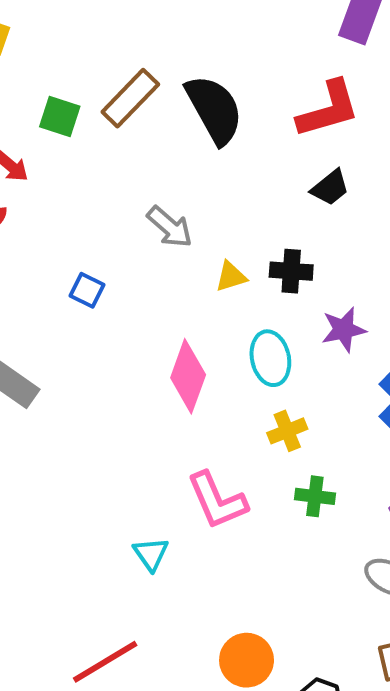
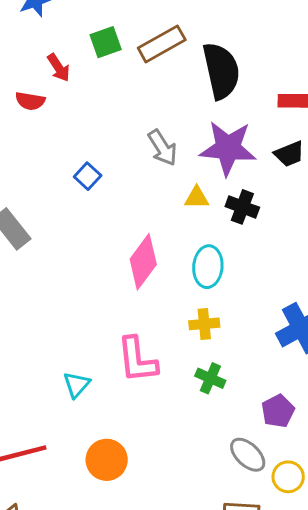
green square: (60, 117) -> (106, 42), turned 36
purple star: (344, 330) -> (228, 148), moved, size x1.6
orange circle: (247, 660) -> (107, 460), moved

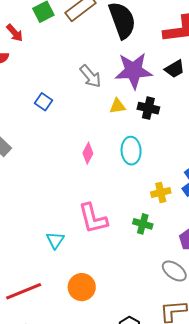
pink diamond: (143, 262) -> (88, 153), size x0.6
yellow cross: (204, 324) -> (161, 193), moved

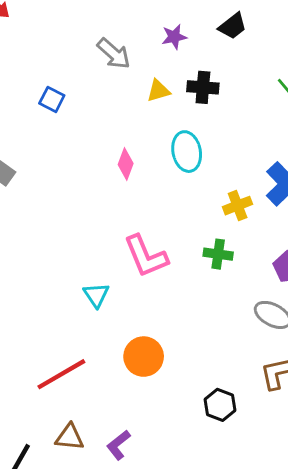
purple star: (134, 71) -> (174, 37), size x0.5

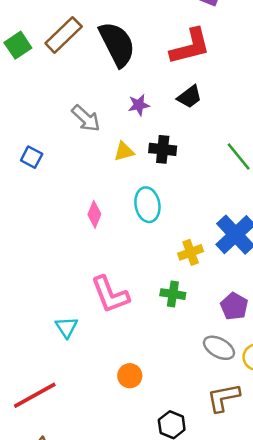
orange circle: (144, 357) -> (130, 376), moved, size x0.7

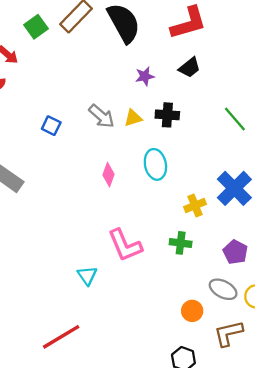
gray arrow: (86, 118) -> (102, 116), moved
orange circle: (130, 376) -> (192, 311), moved

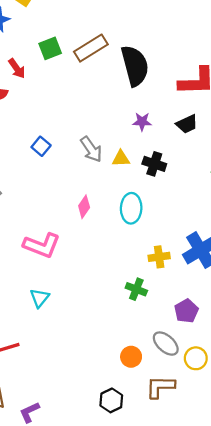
pink L-shape: (125, 245) -> (42, 245), moved, turned -60

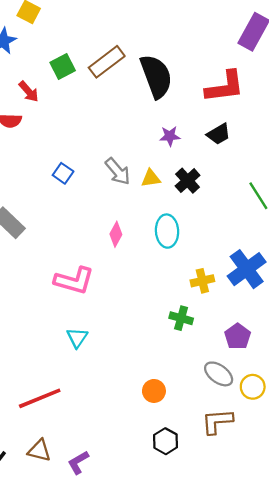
black cross: (154, 164) -> (188, 181), turned 35
orange circle: (131, 357) -> (154, 391), moved

